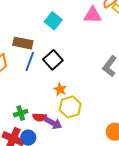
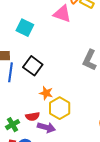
pink triangle: (93, 15) -> (62, 14), turned 30
red semicircle: (39, 117) -> (33, 116), moved

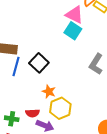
cyan square: (25, 28) -> (73, 31), moved
green cross: (13, 125) -> (12, 119), turned 32

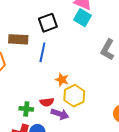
black square: (39, 63) -> (48, 23), moved, turned 30
blue line: (16, 67) -> (42, 52), moved

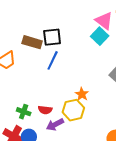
black square: (48, 23) -> (52, 37), moved
orange star: (62, 80) -> (82, 94), moved
purple arrow: (60, 114) -> (55, 125), turned 120

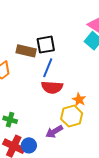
red semicircle: (45, 110) -> (52, 87), moved, size x1.5
green cross: (24, 112) -> (10, 120), moved

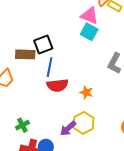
yellow hexagon: (72, 116) -> (83, 123), moved
green cross: (10, 120) -> (22, 125), turned -32

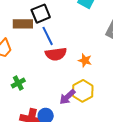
blue line: (50, 67) -> (48, 36), turned -36
green cross: (22, 125) -> (18, 83), moved

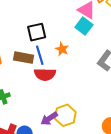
brown rectangle: (23, 24) -> (24, 58), moved
orange star: (85, 60) -> (62, 49), moved

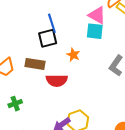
cyan square: (84, 26) -> (95, 31), turned -30
blue line: (40, 55) -> (52, 23), moved

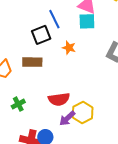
blue line: (52, 23) -> (54, 19), moved
red semicircle: (57, 80) -> (59, 99), moved

